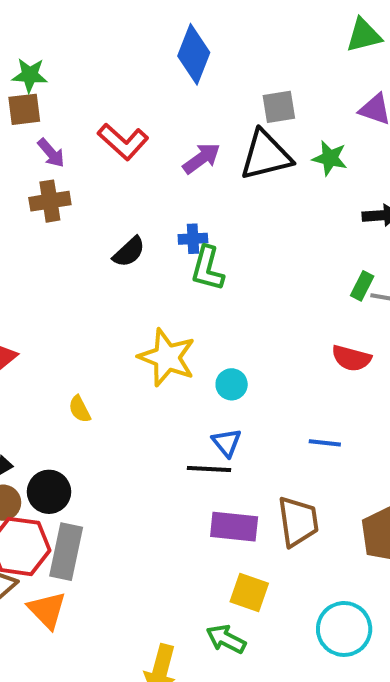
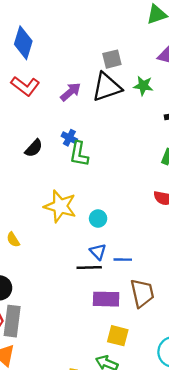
blue diamond: (194, 54) -> (23, 43), moved
blue cross: (193, 239) -> (69, 138), turned 35
blue line: (325, 443) -> (123, 260), moved

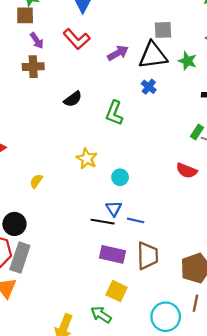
blue cross: (69, 138) -> (149, 87), moved
yellow star: (60, 206) -> (87, 159), size x0.7
yellow semicircle: (13, 240) -> (36, 181), turned 56

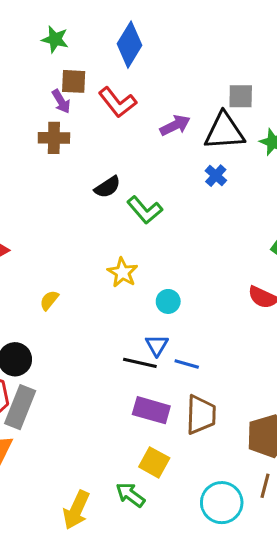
brown square: (25, 15) -> (74, 81), moved
green L-shape: (114, 113) -> (145, 210), moved, turned -65

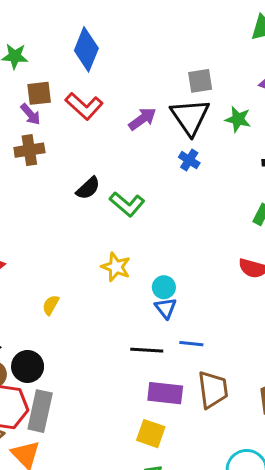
black triangle: (224, 131) -> (190, 117), turned -51
blue triangle: (157, 345) -> (166, 308), moved
yellow square: (154, 462) -> (151, 434), moved

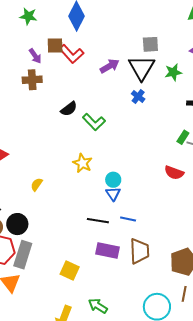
brown square: (39, 93) -> (55, 46), moved
green star: (238, 119) -> (173, 72), turned -30
yellow square: (151, 434) -> (70, 270), moved

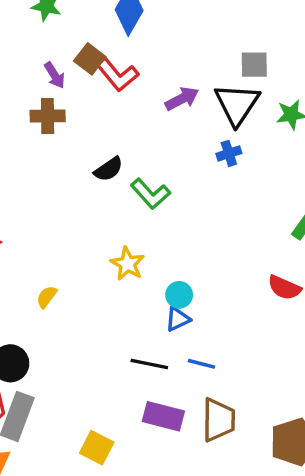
brown square: (55, 46) -> (90, 59), turned 36
blue cross: (138, 96) -> (229, 153), turned 32
blue triangle: (113, 194) -> (178, 319), turned 35

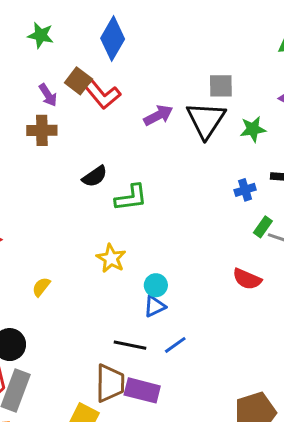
blue cross: (229, 153) -> (245, 190), moved
green L-shape: (151, 194) -> (131, 198), turned -56
blue line: (201, 364) -> (175, 345), turned -50
brown trapezoid: (219, 420) -> (110, 383), moved

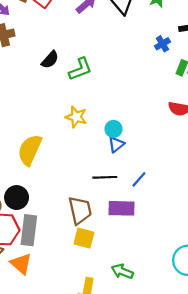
yellow semicircle: (41, 287) -> (30, 150), size x2.0
blue line: (175, 345) -> (139, 179), moved
brown trapezoid: (110, 383) -> (80, 210), moved

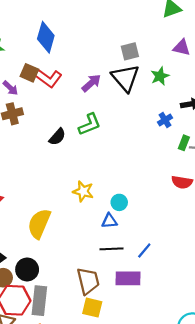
green L-shape: (80, 69) -> (90, 124), moved
blue triangle: (116, 144) -> (109, 221), moved, turned 35

